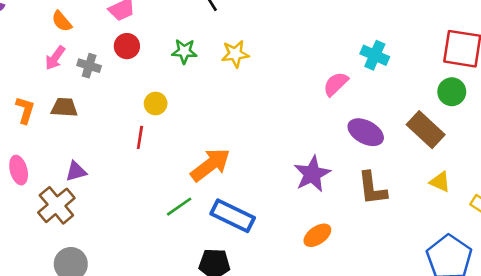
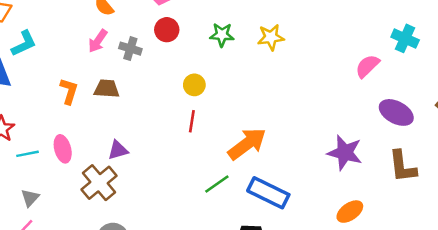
red line: (140, 137) -> (192, 121), moved
purple star: (312, 174) -> (345, 153), turned -30

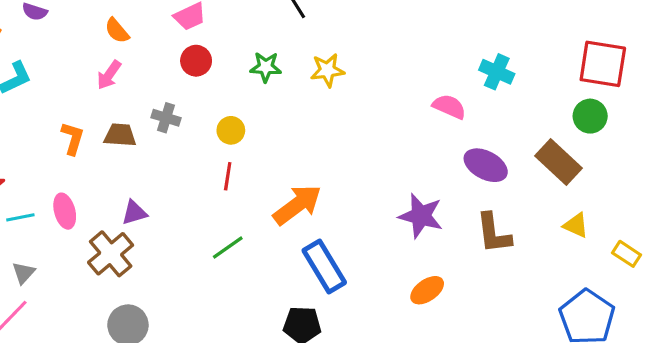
gray cross: (130, 49) -> (166, 118), moved
pink semicircle: (367, 66) -> (449, 107), turned 68
green line: (217, 184) -> (228, 247), moved
blue rectangle: (268, 193) -> (324, 266), turned 33

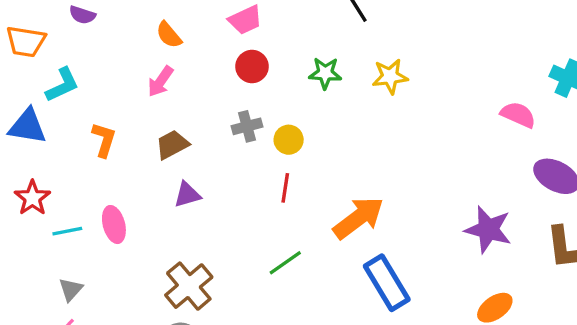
gray cross: (166, 118) -> (247, 126), moved, turned -32
brown trapezoid: (120, 135) -> (172, 145), turned -32
orange L-shape: (73, 138) -> (104, 140), moved
purple triangle: (134, 213) -> (187, 195), moved
brown cross: (111, 254) -> (189, 286), moved

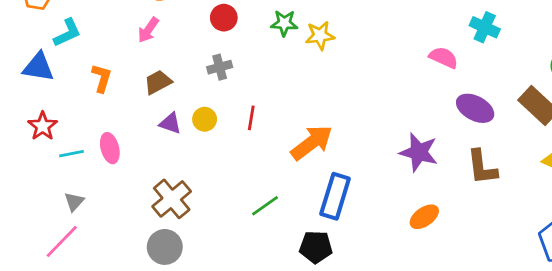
yellow star: (390, 76) -> (320, 35), moved
yellow circle: (289, 140) -> (205, 119), moved
purple triangle: (187, 195) -> (170, 123), turned 35
green line: (285, 263) -> (265, 206), moved
blue rectangle: (387, 283) -> (335, 196), turned 48

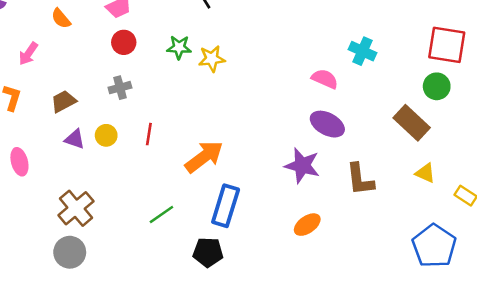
pink arrow: (148, 30) -> (28, 54), moved
purple ellipse: (475, 108) -> (327, 124), moved

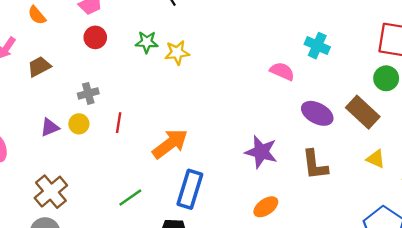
gray cross: (120, 88) -> (88, 93), moved
brown trapezoid: (63, 101) -> (39, 67), moved
purple ellipse: (327, 124) -> (317, 113), moved
purple triangle: (75, 139) -> (50, 127), turned -42

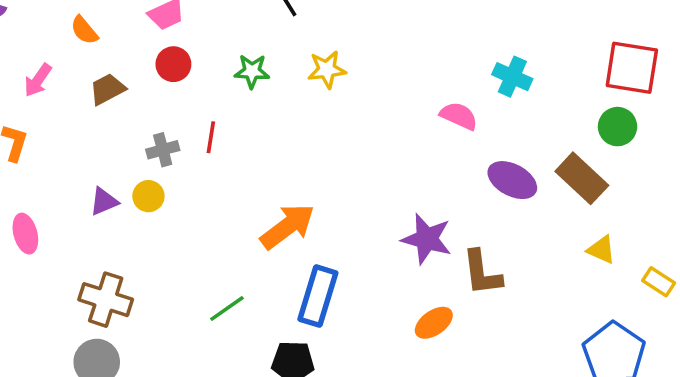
yellow star: (177, 53) -> (327, 70), moved
brown trapezoid: (39, 67) -> (107, 89), moved
red line: (119, 123) -> (211, 137), moved
brown L-shape: (315, 165) -> (482, 273), moved
brown cross: (51, 192) -> (106, 300), turned -32

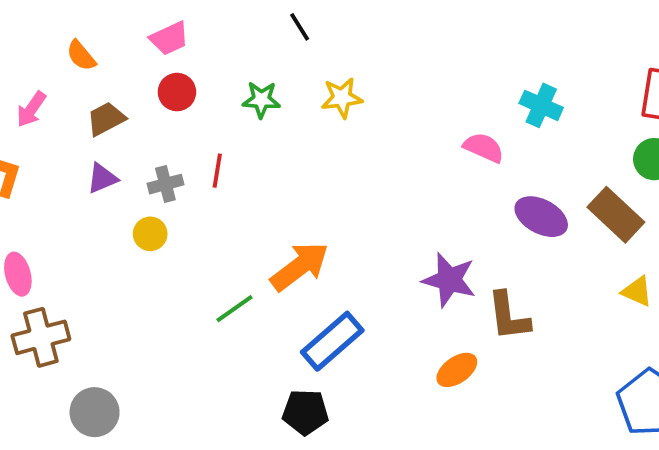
purple triangle: (104, 201) -> (102, 178), moved
blue rectangle: (318, 296) -> (332, 341), turned 32
brown cross: (106, 300) -> (41, 337), moved, turned -33
green line: (227, 308) -> (234, 309), moved

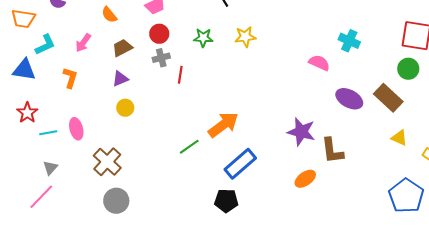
gray cross: (165, 184) -> (161, 58), moved
yellow circle: (150, 234) -> (125, 108), moved
brown cross: (41, 337) -> (107, 162), moved, turned -32

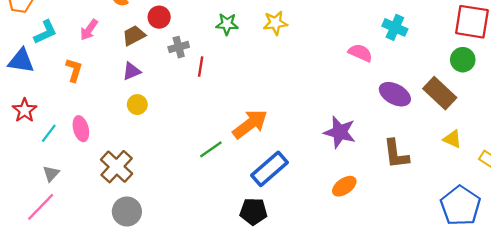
red circle: (159, 34) -> (159, 17), moved
cyan line: (48, 133) -> (49, 133), turned -42
brown L-shape: (332, 151) -> (396, 154), moved

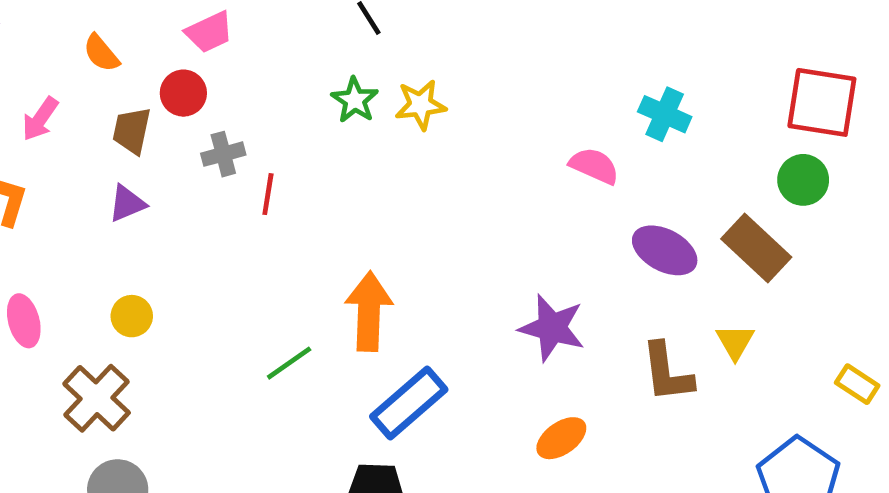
green star: (227, 24) -> (355, 100), moved, turned 30
brown trapezoid: (134, 36) -> (132, 131), turned -50
yellow circle: (137, 105) -> (132, 316), moved
orange arrow: (250, 124) -> (369, 311), turned -51
yellow triangle: (452, 139) -> (735, 342), moved, turned 36

